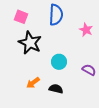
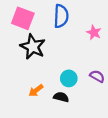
pink square: (21, 17) -> (23, 18), size x1.5
cyan circle: (59, 62) -> (69, 78), moved

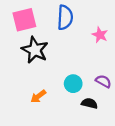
pink square: (23, 18) -> (24, 20), turned -35
black semicircle: (61, 97) -> (89, 103), moved

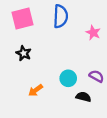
black star: (35, 50) -> (24, 53), moved, size x0.6

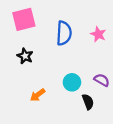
blue semicircle: (61, 16) -> (64, 33), moved
black semicircle: (83, 97) -> (88, 102), turned 56

